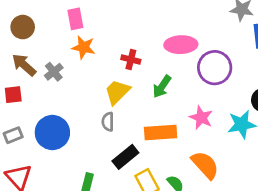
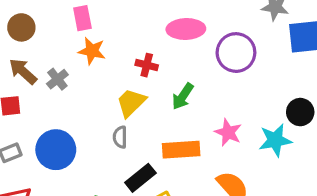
pink ellipse: (181, 45) -> (186, 29), moved
purple circle: (215, 68) -> (236, 53), moved

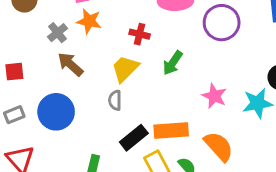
brown arrow: (23, 71) -> (70, 64), moved
gray cross: (57, 79) -> (57, 33), moved
orange rectangle: (181, 150) -> (171, 131), moved

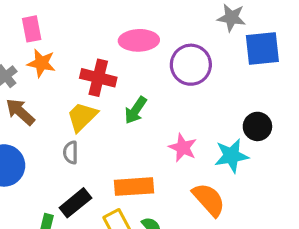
red cross: (140, 34) -> (98, 78), size x1.5
black rectangle: (134, 138) -> (75, 203), moved
orange semicircle: (219, 146) -> (209, 200), moved

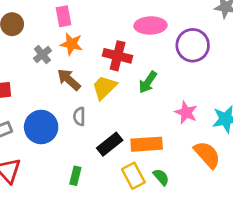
brown arrow: (20, 112) -> (69, 80), moved
gray semicircle: (71, 152) -> (79, 116), moved
black rectangle: (75, 203) -> (110, 144), moved

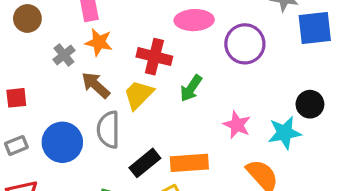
gray semicircle: (79, 116) -> (108, 130), size x1.6

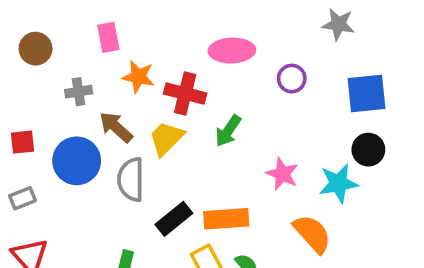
blue square: (315, 28) -> (366, 93), moved
orange star: (99, 42) -> (138, 77), moved
purple circle: (245, 44) -> (292, 79), size x0.6
gray cross: (64, 55) -> (79, 92), turned 30
blue circle: (62, 142) -> (77, 161), moved

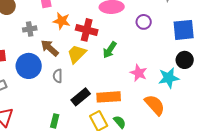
gray semicircle: (131, 180) -> (58, 76), size x0.6

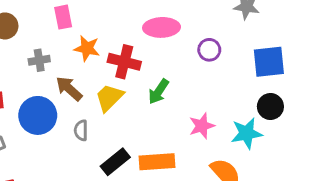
pink star: (139, 73) -> (202, 126), turned 30

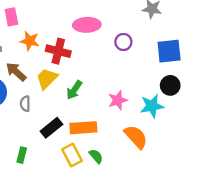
green arrow: (159, 92) -> (74, 90), moved

